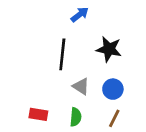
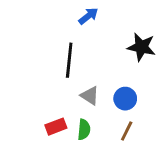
black star: (109, 49) -> (141, 47), moved
red rectangle: (38, 114) -> (56, 127), moved, turned -30

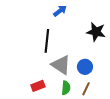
gray triangle: (90, 96) -> (61, 65), size x1.5
green semicircle: (84, 130) -> (66, 88), moved

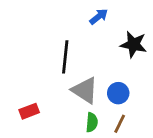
blue arrow: (60, 11) -> (99, 17), moved
red rectangle: (38, 86) -> (29, 111), moved

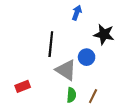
blue arrow: (99, 17) -> (77, 13), turned -32
blue circle: (118, 93) -> (87, 57), moved

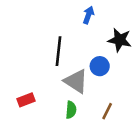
green semicircle: (71, 95) -> (71, 110), moved

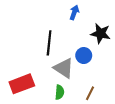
red rectangle: (26, 100) -> (22, 84), size x1.6

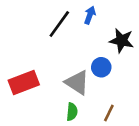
black line: (49, 43) -> (59, 24), moved, turned 30
red rectangle: (22, 84) -> (24, 83), moved

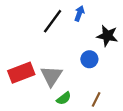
gray triangle: (77, 83) -> (51, 76), moved, turned 30
green semicircle: (72, 112) -> (64, 98), turned 48

